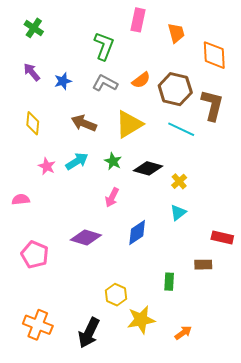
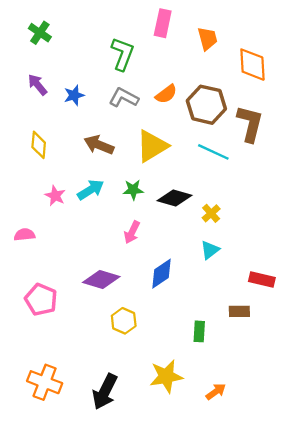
green star: (113, 161) -> (133, 190), turned -30
yellow hexagon: (116, 295) -> (124, 321), moved

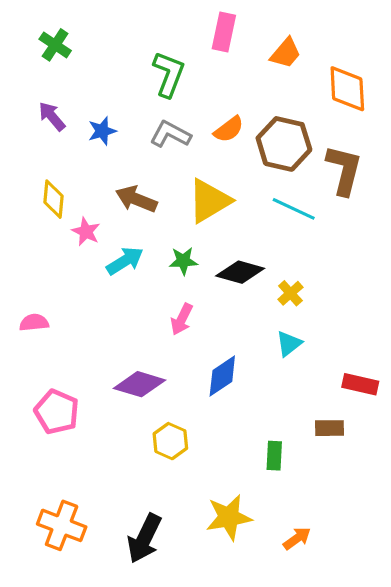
orange trapezoid: (208, 39) -> (286, 53), turned 55
pink star: (55, 196) -> (86, 232), moved

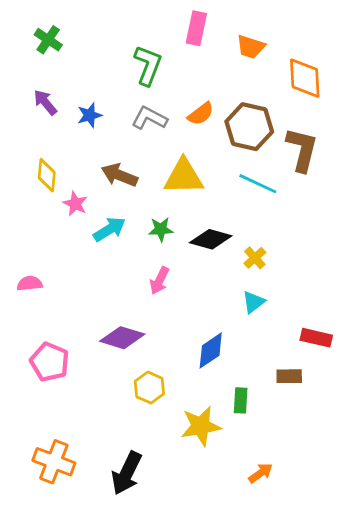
orange trapezoid: (286, 53) -> (251, 47), turned 68
yellow triangle: (209, 201) -> (184, 177), turned 30
blue diamond: (222, 376) -> (211, 350), moved
yellow star: (229, 517) -> (201, 426), moved

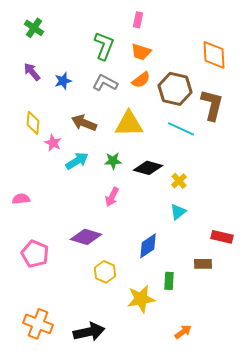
pink rectangle: (196, 28) -> (138, 20), size x0.7
orange trapezoid: (251, 47) -> (141, 52), moved
black arrow: (127, 473) -> (89, 332), turned -128

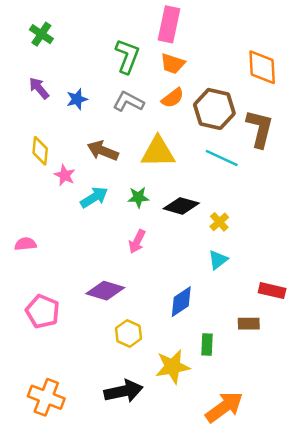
pink rectangle: (138, 20) -> (169, 24), size x1.8
black arrow: (89, 332) -> (124, 391), moved
orange arrow: (183, 332) -> (224, 407), size x1.8

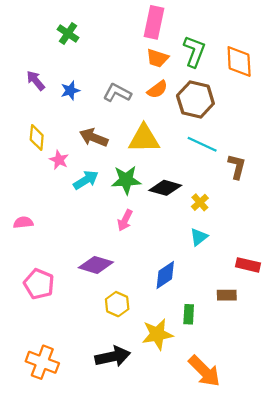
green cross: (41, 34) -> (68, 34), moved
green L-shape: (127, 56) -> (194, 51), moved
brown L-shape: (260, 129) -> (237, 167), moved, size x0.7
green star: (138, 197) -> (126, 180), size x1.5
orange arrow: (224, 407) -> (204, 371), turned 81

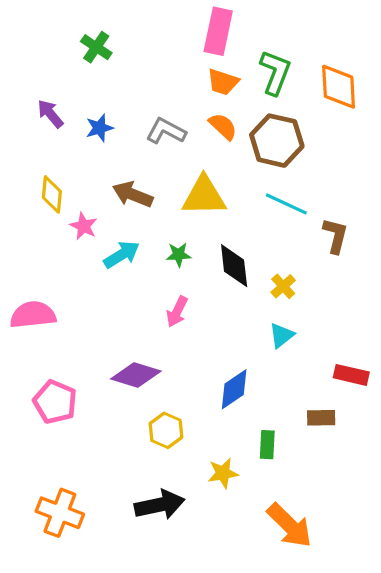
orange semicircle: (157, 89) -> (223, 126), turned -100
green star: (126, 180) -> (179, 255), size x0.6
black diamond: (165, 188) -> (234, 266), turned 68
pink semicircle: (23, 222) -> (33, 315), size x1.6
yellow star: (157, 334) -> (223, 473), size x0.7

